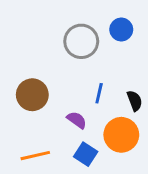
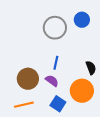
blue line: (99, 93) -> (56, 63), moved
brown circle: (32, 95) -> (28, 79), moved

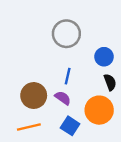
blue circle: (82, 20) -> (104, 57), moved

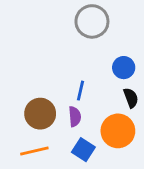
gray circle: (66, 34) -> (92, 21), moved
purple semicircle: (63, 98) -> (75, 116), turned 49

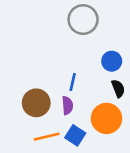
orange line: (34, 151) -> (47, 137), moved

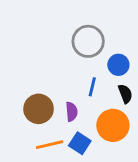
gray circle: (83, 20) -> (88, 41), moved
blue line: (73, 82) -> (92, 87), moved

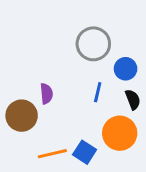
brown circle: (39, 109) -> (22, 116), moved
purple semicircle: (72, 112) -> (46, 94), moved

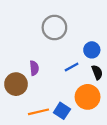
gray circle: (93, 44) -> (54, 28), moved
blue line: (98, 92) -> (72, 67), turned 48

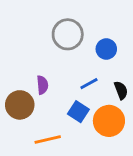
blue circle: (92, 50) -> (106, 49), moved
blue square: (62, 111) -> (78, 112), moved

